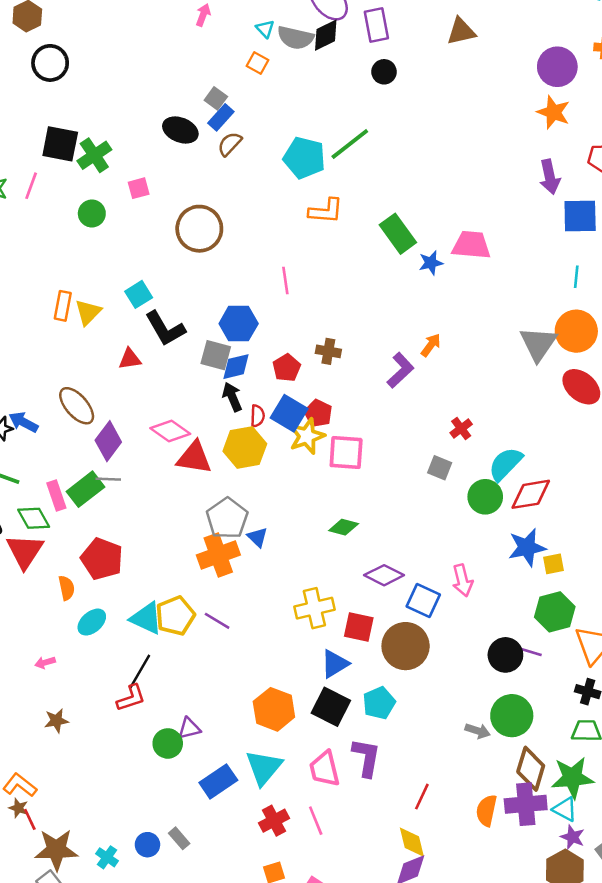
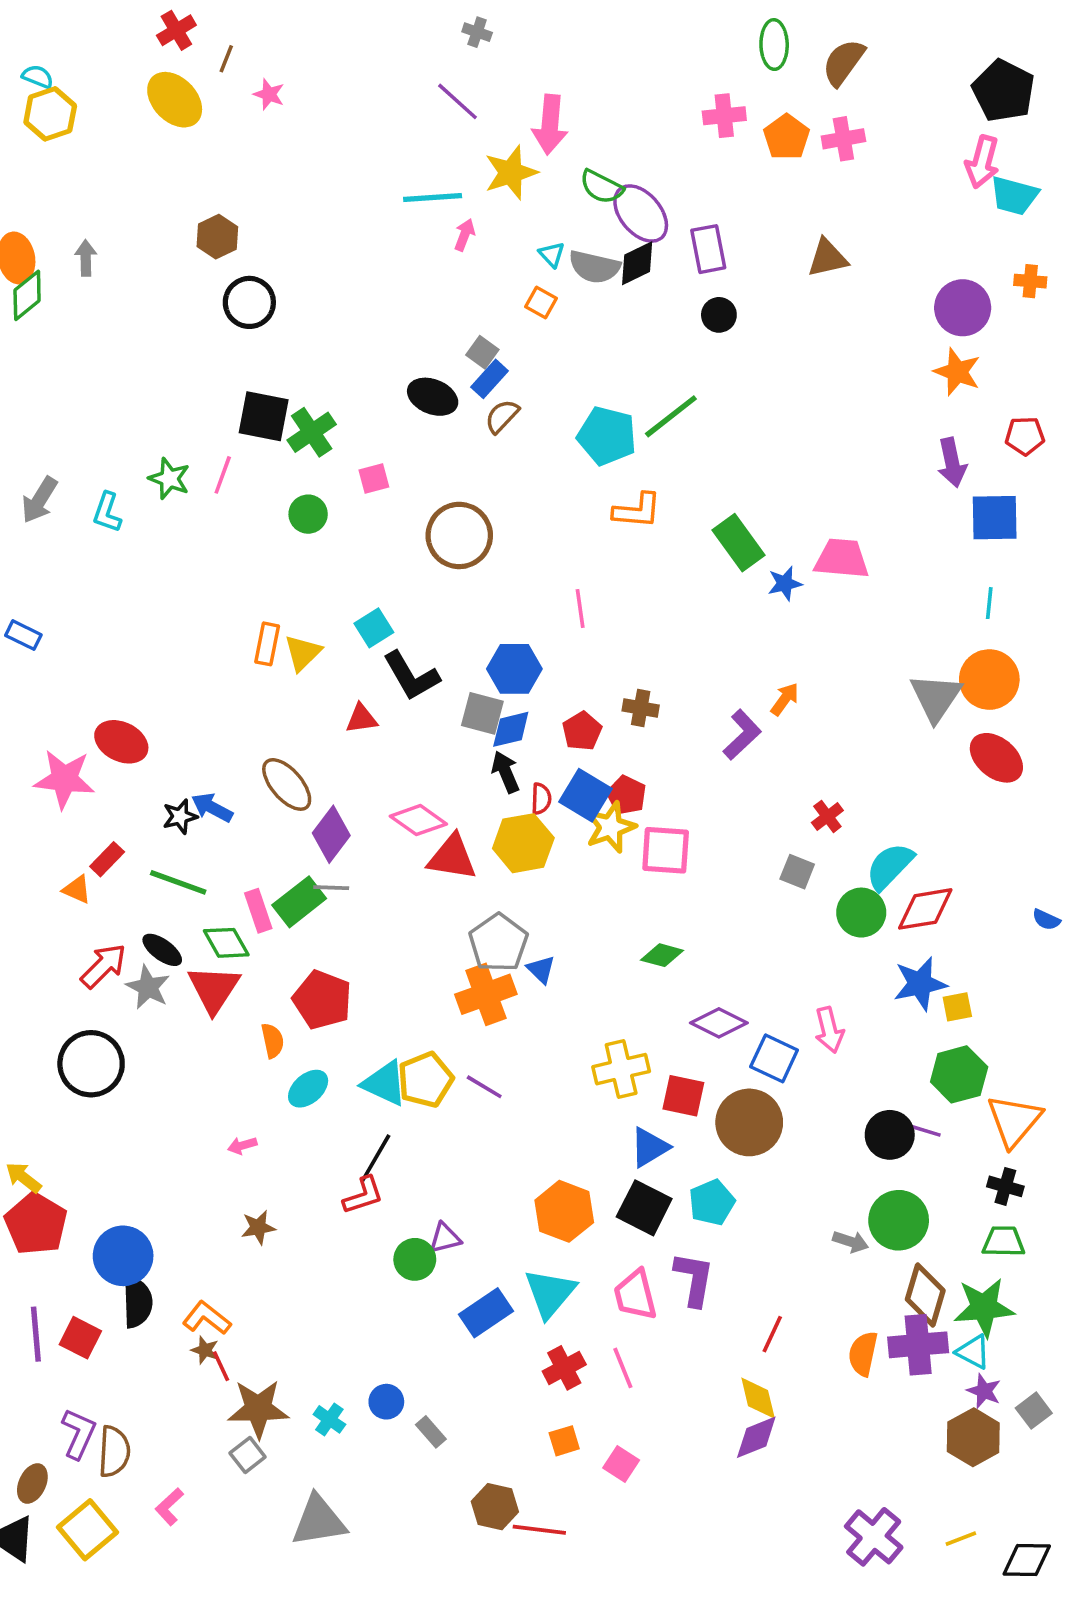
gray rectangle: (179, 838) -> (431, 1432), moved

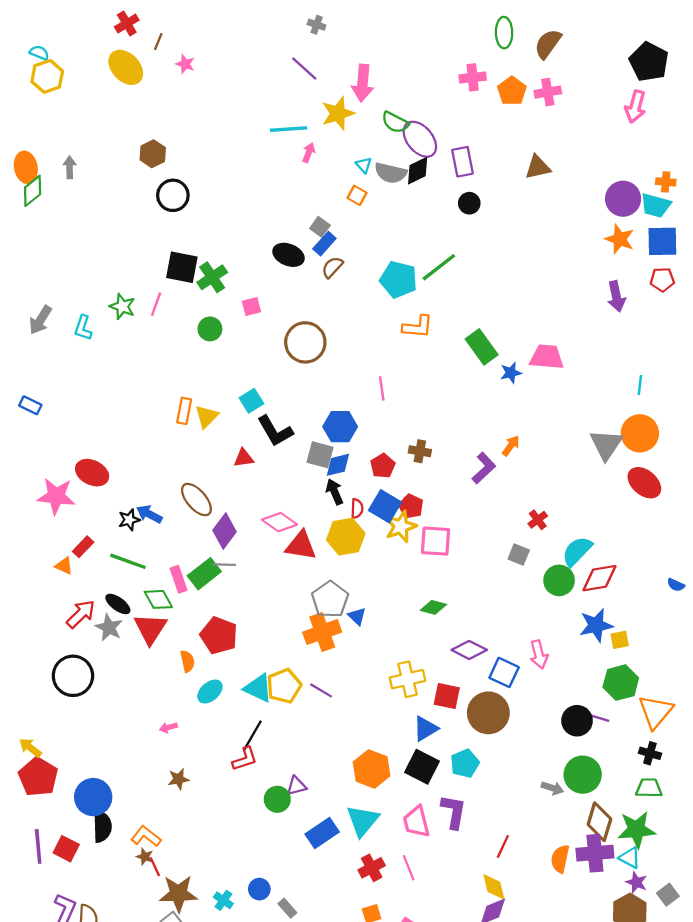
cyan trapezoid: (1014, 196) -> (656, 205), moved
blue square: (995, 518) -> (662, 241), moved

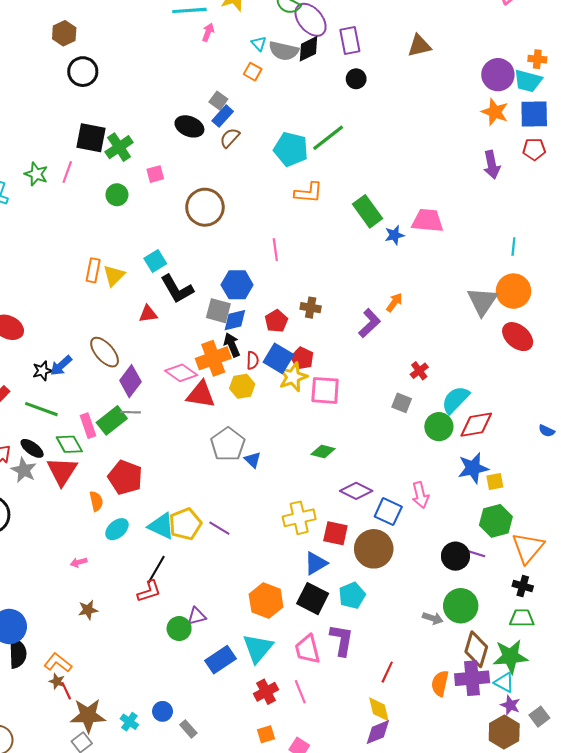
blue arrow: (149, 514) -> (61, 366), turned -70
yellow hexagon: (346, 537) -> (242, 386), size x0.7
orange cross: (322, 632) -> (213, 358), moved

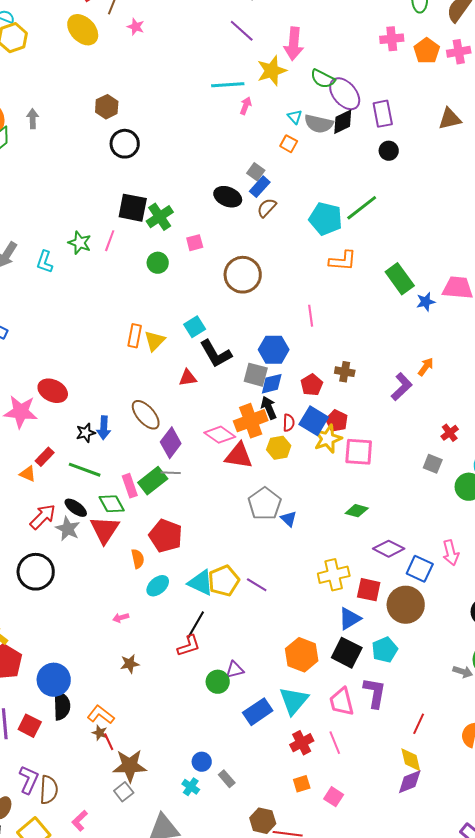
blue arrow: (61, 366) -> (104, 428), turned -45
cyan cross: (129, 722) -> (191, 787), moved

